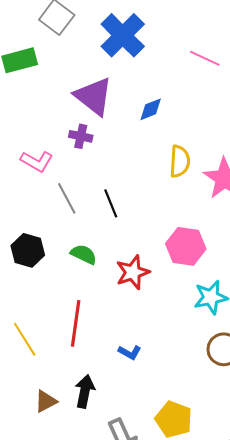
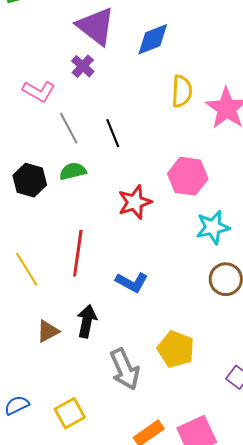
blue diamond: (151, 109) -> (153, 39), size x1.4
purple cross: (81, 136) -> (83, 66), turned 30
green semicircle: (84, 254) -> (73, 171), moved, turned -40
blue L-shape: (130, 352) -> (132, 282), size x1.4

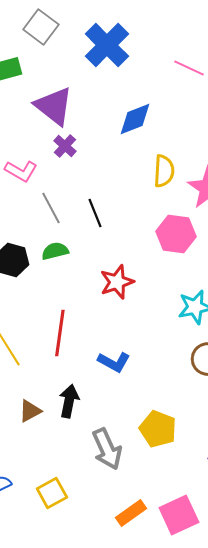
purple triangle: (96, 26) -> (54, 106), moved
pink hexagon: (188, 176) -> (176, 234), moved

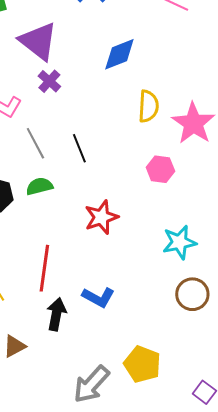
pink hexagon: (176, 234) -> (160, 169), size x0.7
black arrow: (69, 401) -> (56, 314), moved
gray arrow: (107, 449) -> (91, 384), turned 66

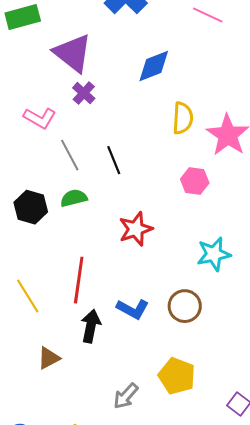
brown circle: (192, 294) -> (185, 306), moved
gray arrow: (91, 384) -> (126, 396), size x0.7

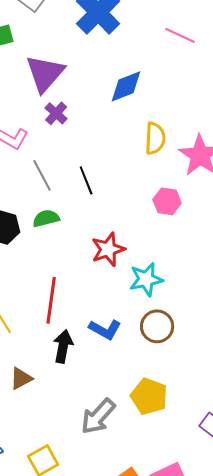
purple triangle: (73, 53) -> (45, 73), turned 33
cyan star: (214, 254) -> (146, 279), moved
gray arrow: (126, 396) -> (98, 416), size x1.4

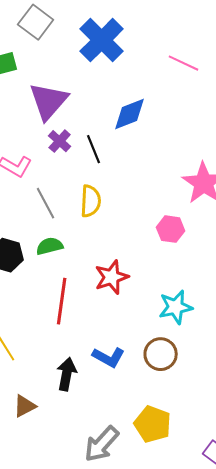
yellow semicircle: (155, 138) -> (91, 201), moved
black line: (86, 180) -> (94, 149), moved
cyan star: (146, 279) -> (176, 307), moved
red line: (51, 300) -> (62, 301), moved

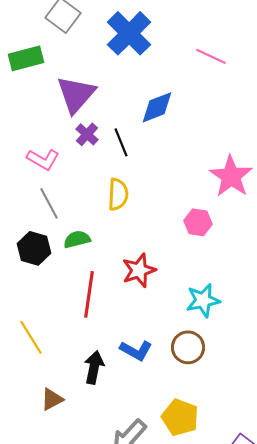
gray line: (46, 203) -> (49, 203), moved

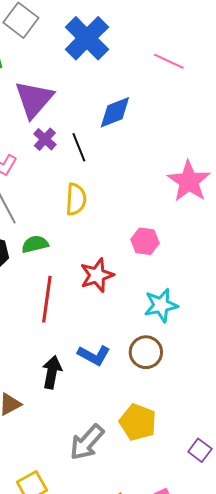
pink hexagon: (198, 222) -> (145, 241), moved

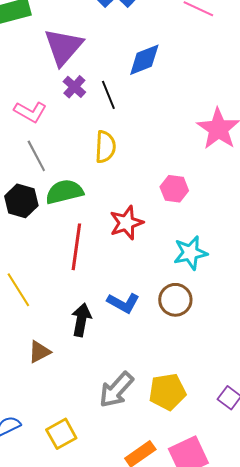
green semicircle: (35, 244) -> (64, 192), size x1.4
yellow pentagon: (138, 422) -> (167, 392), moved, turned -30

